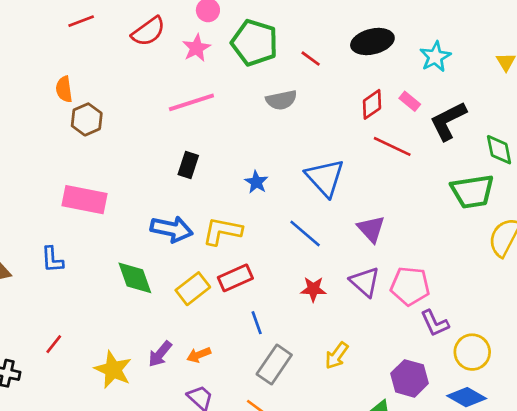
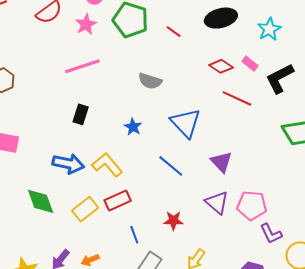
gray semicircle: (281, 100) -> (150, 81), moved, turned 30
red diamond: (372, 104) -> (221, 66), turned 70
yellow L-shape: (222, 231) -> (107, 165), turned 40
red star: (313, 289) -> (173, 221), moved

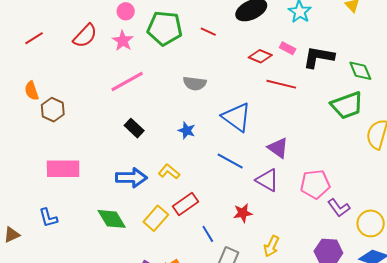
black L-shape: (280, 78) -> (319, 57), turned 48
black rectangle: (81, 114) -> (134, 128), turned -54
yellow L-shape: (107, 165) -> (169, 172), size x0.7
purple triangle: (217, 203) -> (267, 180), moved

